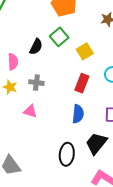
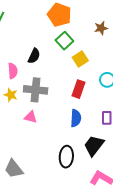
green square: (59, 37) -> (64, 41), moved
gray cross: (36, 83) -> (36, 90), size x1.6

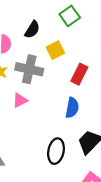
yellow square: (80, 59) -> (55, 50), moved
pink triangle: (31, 117) -> (20, 100), turned -48

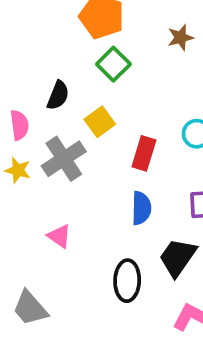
gray cross: (29, 69) -> (64, 159), turned -36
pink triangle: (20, 100) -> (59, 236), moved, turned -49

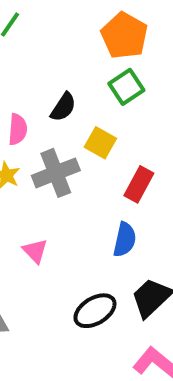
yellow square: (100, 122) -> (100, 143), turned -36
black ellipse: (127, 281) -> (95, 311), turned 45

